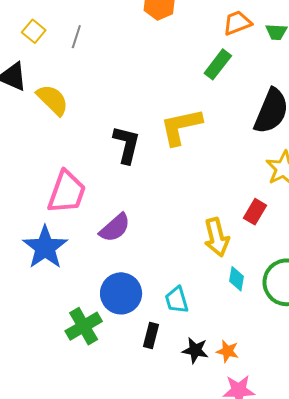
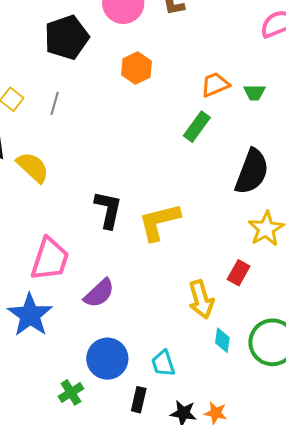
yellow L-shape: (181, 127) -> (159, 222), moved
green cross: (84, 326) -> (71, 392), size x0.7

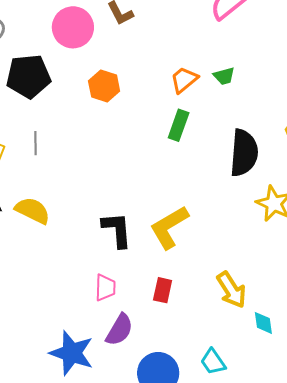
black pentagon: (67, 37) -> (28, 76), turned 30
pink trapezoid: (50, 259) -> (105, 288), moved, size x0.6
red rectangle: (239, 273) -> (163, 290), moved
purple semicircle: (99, 293) -> (119, 330), moved

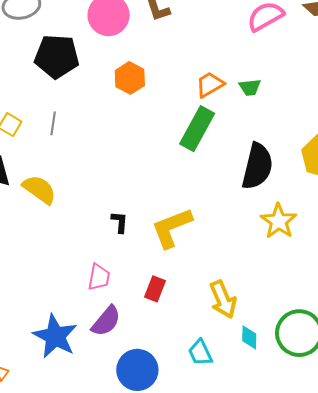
green rectangle: (179, 125) -> (197, 129), size x1.4
black L-shape: (117, 230) -> (120, 222), size x0.6
cyan trapezoid: (213, 362) -> (200, 353), moved

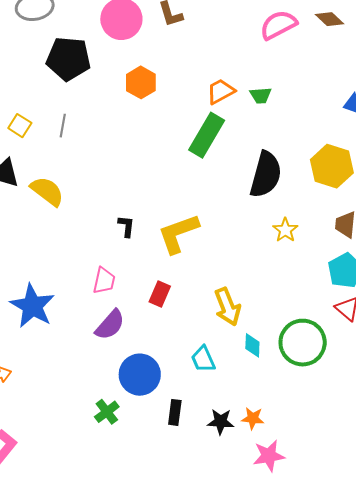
yellow star: (279, 221) -> (285, 230), size x0.7
blue star: (55, 336) -> (32, 306), moved

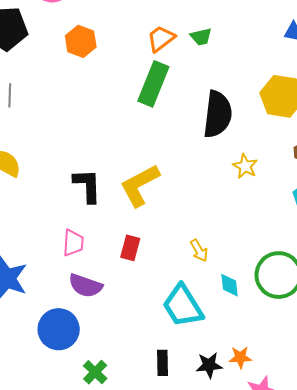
black L-shape: (126, 226) -> (87, 186), size x1.6
yellow arrow: (227, 307) -> (199, 251), size x0.6
purple semicircle: (110, 325) -> (85, 286), turned 76
cyan trapezoid: (203, 359) -> (183, 306), size x1.6
blue circle: (140, 375) -> (59, 329), moved

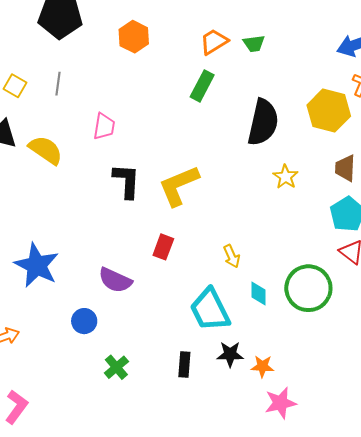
green rectangle: (153, 84) -> (202, 86), size x0.7
pink trapezoid: (73, 243) -> (104, 126), moved
blue circle: (59, 329) -> (84, 321), size x0.6
black star: (209, 365) -> (230, 354), moved

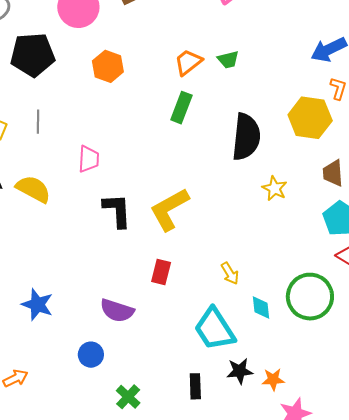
blue star: (37, 265) -> (37, 305), size x0.7

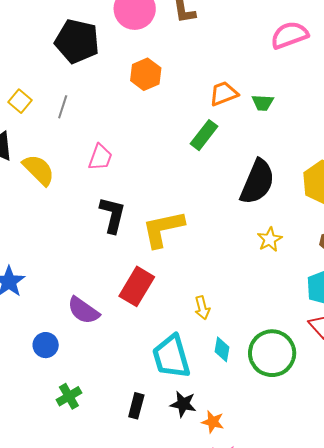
red rectangle: (161, 272) -> (137, 286), size x1.5

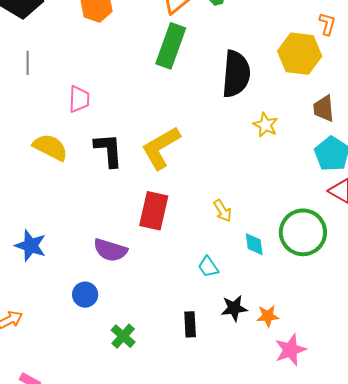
green rectangle: (204, 135) -> (171, 46), size x1.4
yellow semicircle: (39, 170) -> (50, 147), moved
cyan trapezoid: (171, 357) -> (208, 267), size x0.5

